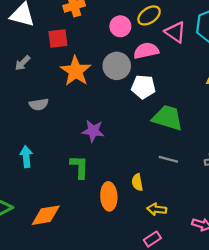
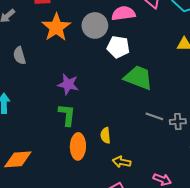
gray semicircle: (39, 104) -> (19, 56), turned 78
gray line: (168, 159) -> (154, 116), moved
green L-shape: (79, 167) -> (67, 115), moved

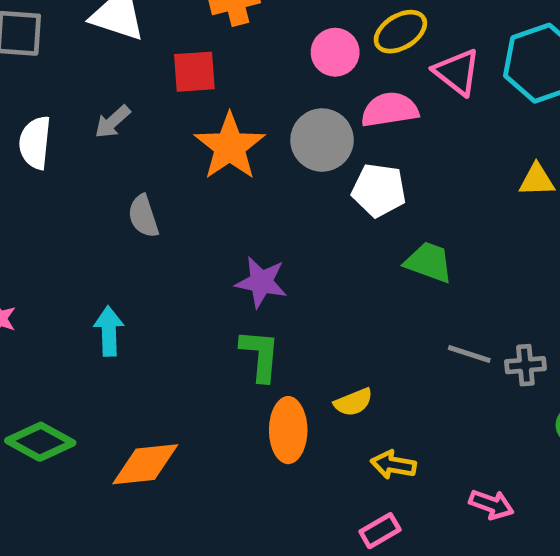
green trapezoid: (138, 78) -> (429, 262), size x0.7
yellow semicircle: (105, 135) -> (353, 402), turned -105

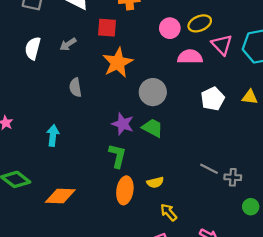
gray circle: (322, 140) -> (153, 92), moved
white pentagon: (379, 190) -> (213, 99), moved, turned 30
green trapezoid: (429, 262) -> (153, 128), moved
yellow arrow: (393, 465) -> (169, 212), turned 30

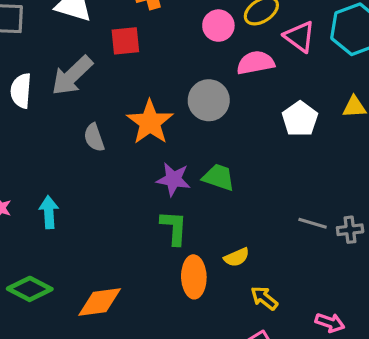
gray arrow: (68, 44) -> (72, 76), size x1.8
orange star: (118, 63) -> (150, 122), moved
gray circle: (153, 92) -> (209, 100), moved
cyan arrow: (53, 135) -> (49, 212), moved

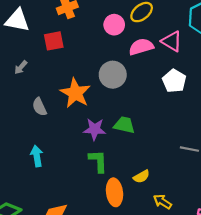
pink triangle: (300, 37) -> (172, 41), moved
gray arrow: (72, 76) -> (21, 67), size x0.5
cyan arrow: (49, 212) -> (37, 156), moved

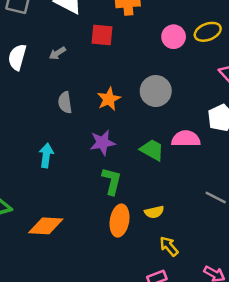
pink semicircle: (141, 47) -> (186, 139), moved
orange star: (75, 93) -> (109, 99), size x0.7
purple star: (95, 129) -> (102, 143), moved, turned -30

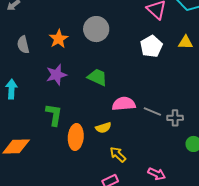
pink semicircle: (186, 139) -> (124, 104), moved
green L-shape: (112, 181) -> (54, 115), moved

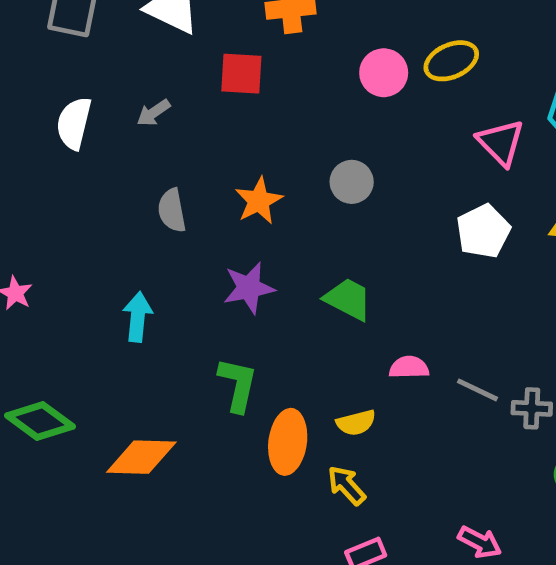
gray circle: (96, 29) -> (352, 182), size x0.7
pink semicircle: (124, 104) -> (409, 367), size x0.7
yellow arrow: (118, 155) -> (346, 485), moved

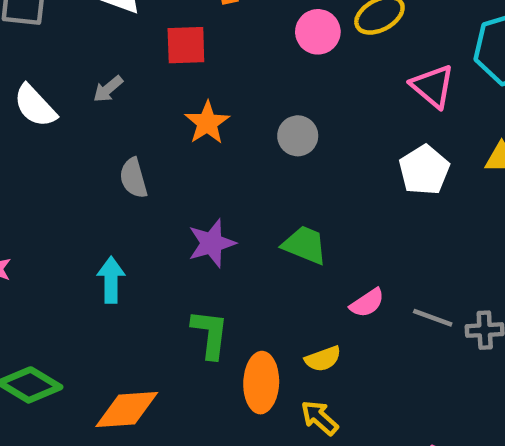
white semicircle: (74, 123) -> (35, 106), turned -51
orange star: (259, 201) -> (207, 123), moved
pink semicircle: (409, 367) -> (367, 303), turned 153

